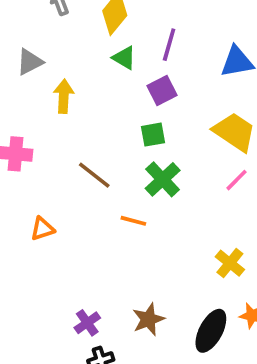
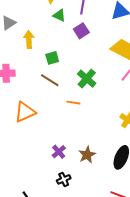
green square: (153, 135) -> (52, 58), moved
orange triangle: (42, 229) -> (25, 112), size x1.6
purple cross: (87, 323) -> (59, 152), moved

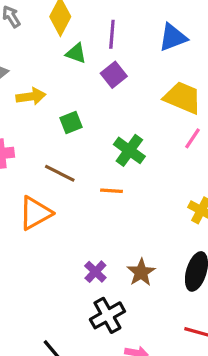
yellow arrow: (29, 40) -> (31, 96), turned 90
brown line: (50, 80) -> (60, 173), moved
black cross: (64, 179) -> (107, 315), size x1.5

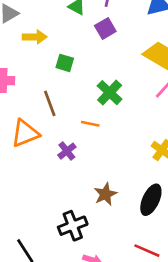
green square: (71, 122) -> (65, 63), turned 30
brown line: (60, 173) -> (50, 103), turned 35
purple cross: (95, 272) -> (67, 151), moved

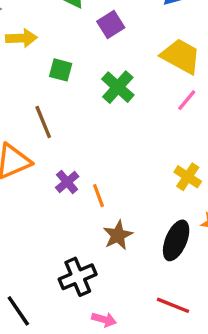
green cross: (110, 93) -> (118, 87), moved
orange line: (90, 124) -> (99, 196), moved, turned 60

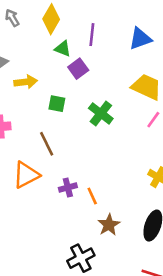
purple square: (111, 24) -> (78, 69), moved
purple cross: (67, 182) -> (68, 187), turned 30

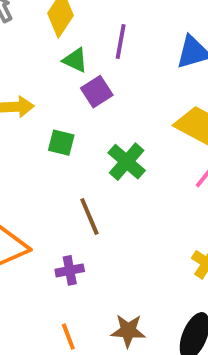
brown line: (47, 144) -> (89, 217), moved
orange line: (92, 196) -> (68, 337), moved
brown star: (109, 225) -> (128, 331), turned 30

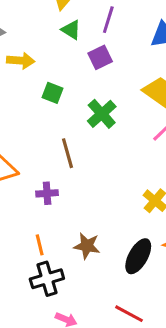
purple square: (97, 92) -> (100, 57), moved

